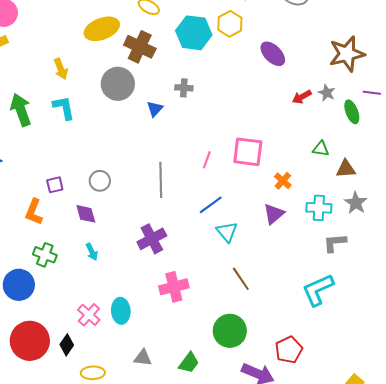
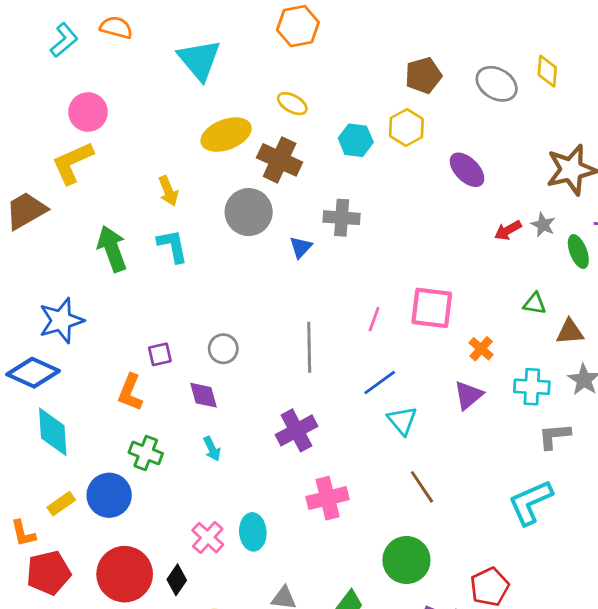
cyan hexagon: (194, 33) -> (356, 140), size x0.7
gray cross: (184, 88) -> (342, 218), size x1.4

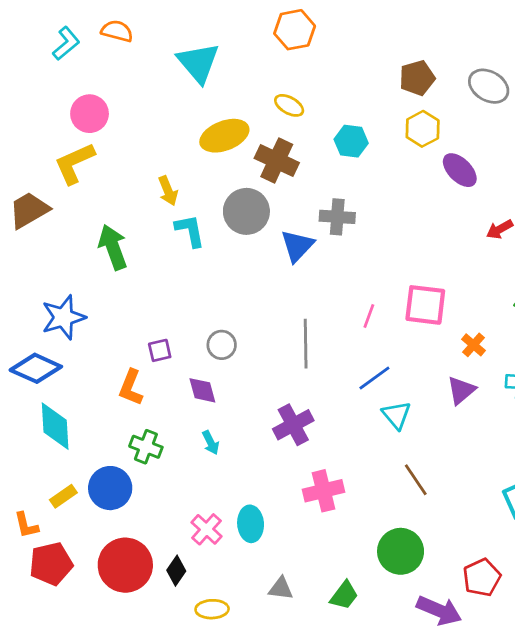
yellow hexagon: (406, 128) -> (423, 129), moved
cyan L-shape: (173, 246) -> (190, 231), moved
blue triangle: (301, 247) -> (297, 246), size x1.5

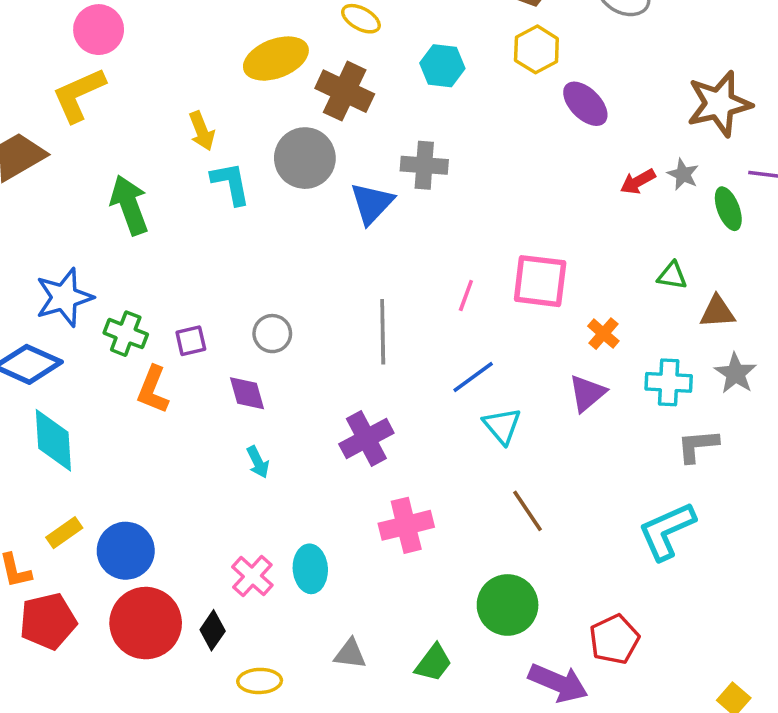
green cross: (146, 447) -> (126, 334), moved
blue circle: (110, 488) -> (126, 551), moved

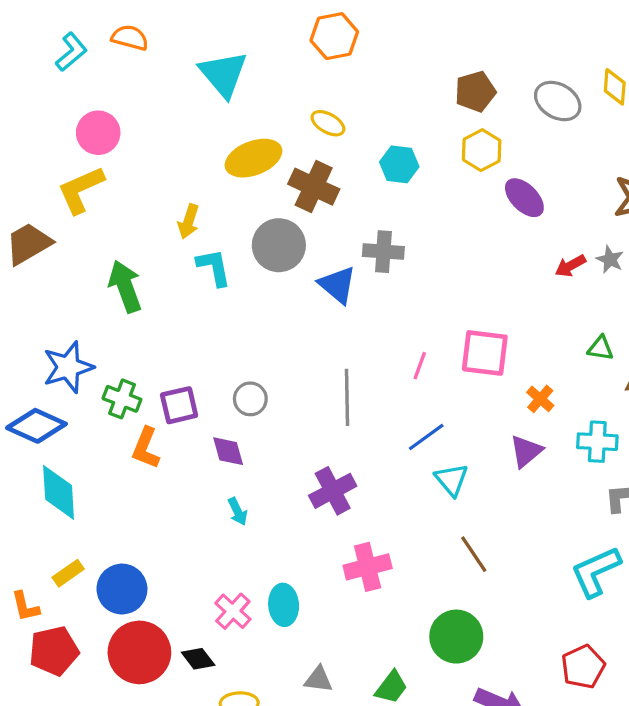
yellow arrow: (202, 131) -> (189, 221), turned 40
blue triangle: (372, 203) -> (337, 285), turned -33
purple square: (191, 341) -> (179, 405), size x1.4
black diamond: (213, 630) -> (198, 659), turned -72
red pentagon: (614, 639) -> (583, 667), moved

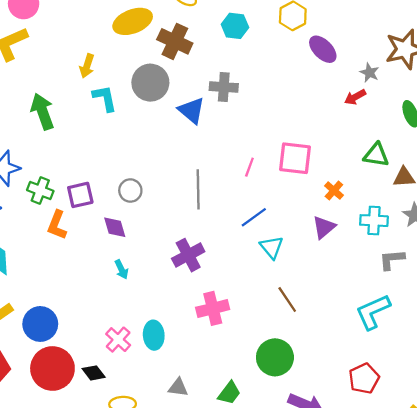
gray star: (610, 259) -> (370, 73), moved
green triangle: (600, 348) -> (376, 155), size x1.4

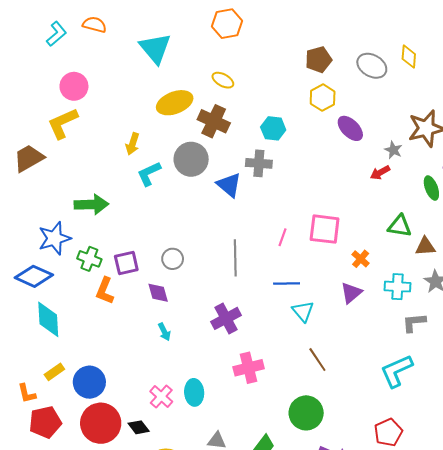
cyan hexagon: (235, 26) -> (273, 128), moved
cyan L-shape: (105, 98) -> (149, 174), turned -104
green arrow: (42, 112) -> (91, 204), moved, turned 108
blue line: (254, 217) -> (287, 284), turned 35

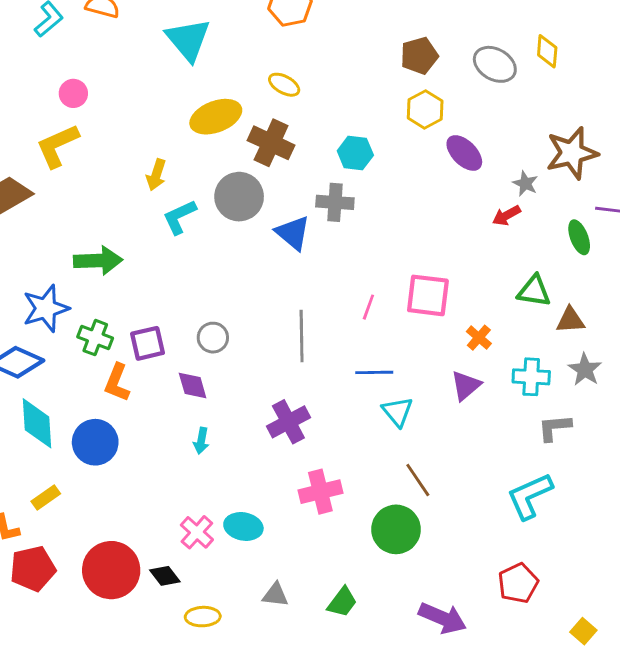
pink circle: (74, 86) -> (73, 93), size x0.7
cyan arrow: (164, 332) -> (201, 441), turned 36
blue circle: (89, 382) -> (95, 442), moved
cyan ellipse: (194, 392) -> (243, 526), turned -75
green circle: (306, 413) -> (396, 529), moved

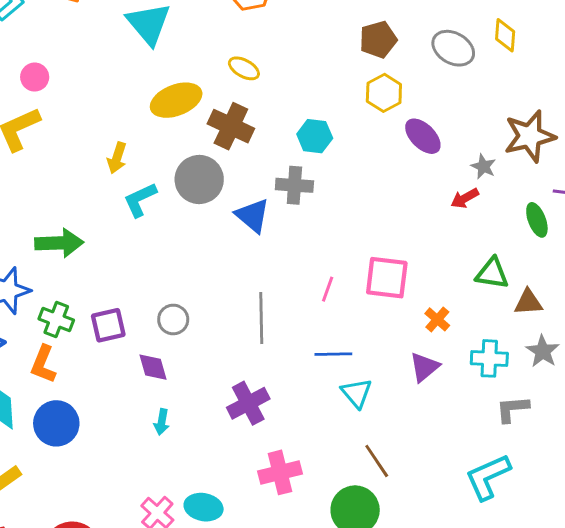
orange L-shape: (117, 383) -> (43, 364), moved

